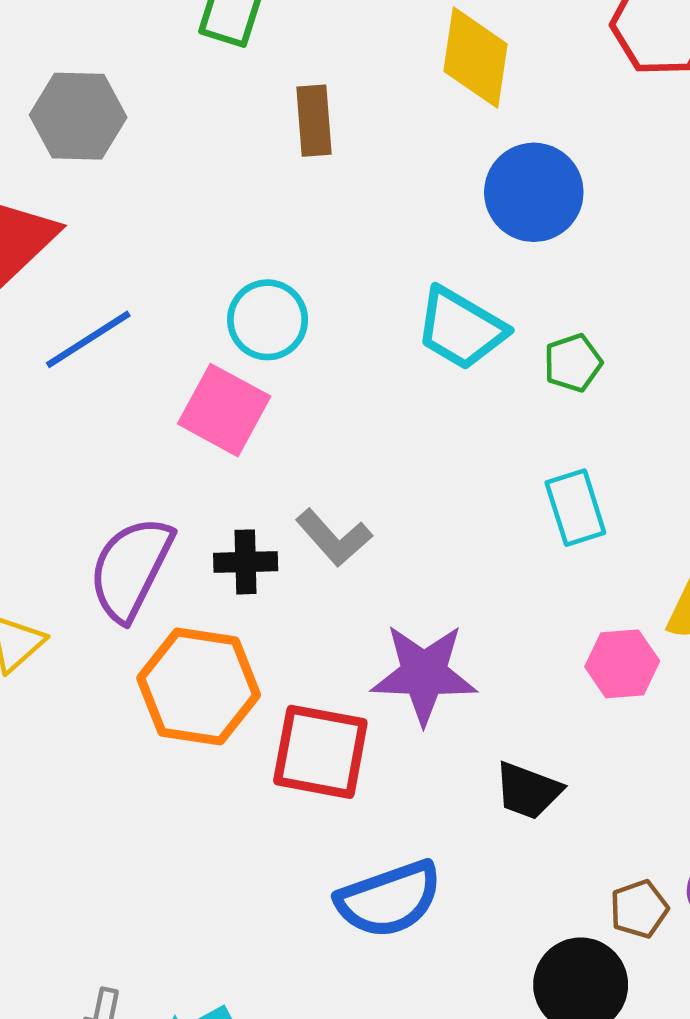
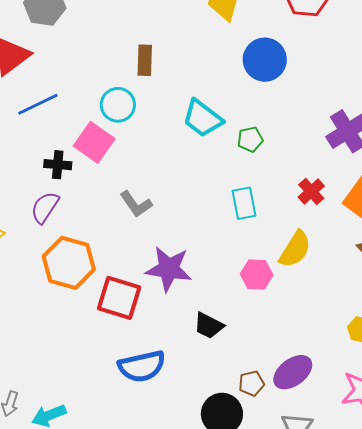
brown rectangle: (314, 121) -> (145, 60), moved
blue circle: (534, 192) -> (265, 60), moved
black cross: (246, 562) -> (58, 165), moved
purple semicircle: (131, 569) -> (45, 207), size x0.7

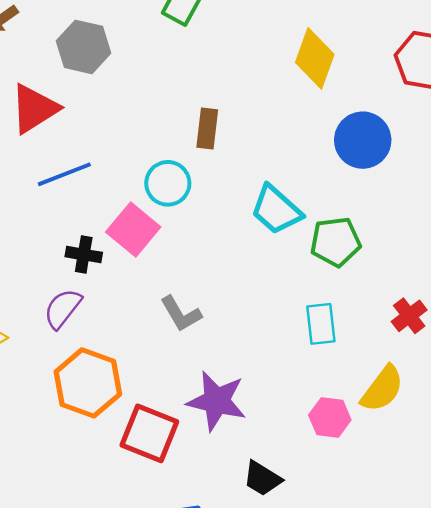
green pentagon: (250, 139) -> (336, 242), size x1.5

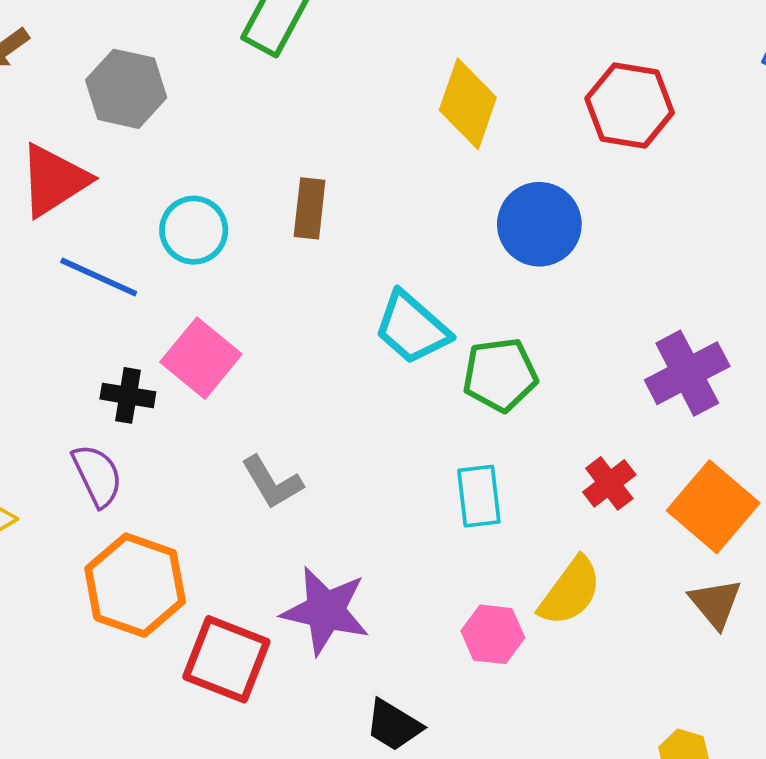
blue line: (64, 174) -> (99, 277), turned 46
cyan circle: (168, 183) -> (194, 230), moved
purple semicircle: (63, 309) -> (97, 475), turned 117

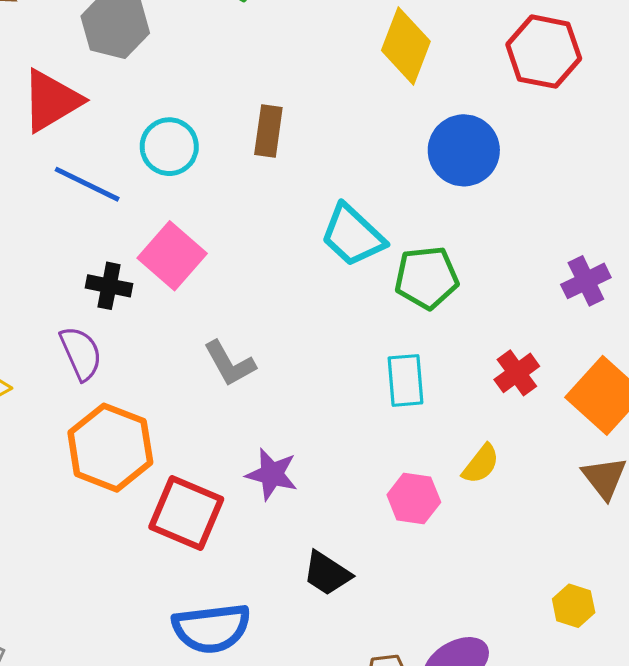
purple cross: (687, 373) -> (586, 281), size x0.7
yellow semicircle: (570, 591) -> (481, 464), size x0.7
purple star: (325, 611) -> (272, 474), size x0.7

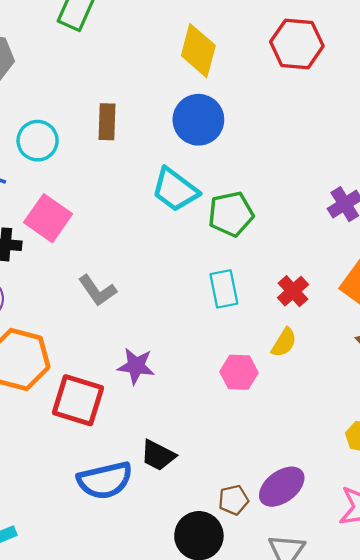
blue circle: (464, 150) -> (198, 120), moved
red cross: (517, 373) -> (293, 291), moved
black trapezoid: (327, 573) -> (158, 455), moved

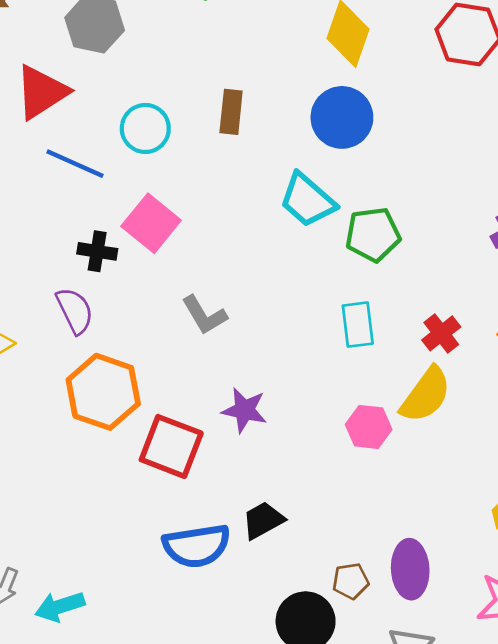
yellow semicircle: (284, 343) -> (426, 395), size x1.6
black trapezoid: (158, 455) -> (263, 520), turned 120
purple ellipse: (282, 487) -> (410, 569), turned -60

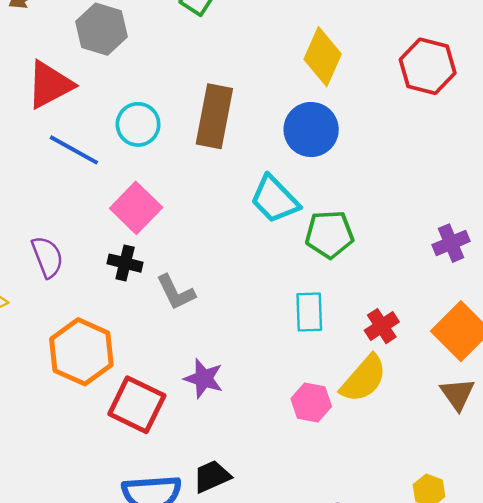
brown rectangle: (231, 112) -> (214, 116), size x1.6
black cross: (97, 251) -> (125, 263), moved
purple semicircle: (75, 311) -> (47, 257), moved

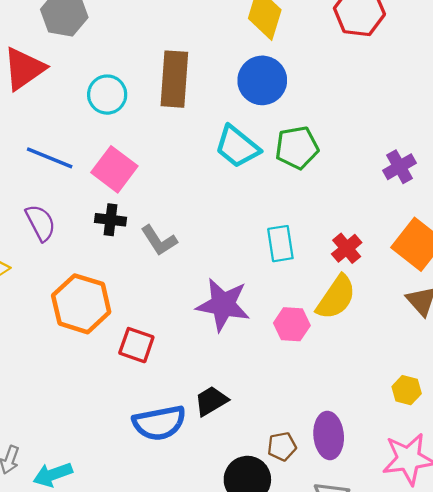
blue line: (74, 150) -> (50, 158), moved
green pentagon: (329, 234) -> (297, 148), moved
purple star: (204, 378) -> (223, 305), moved, size x1.5
red square: (137, 405) -> (136, 345), size x0.7

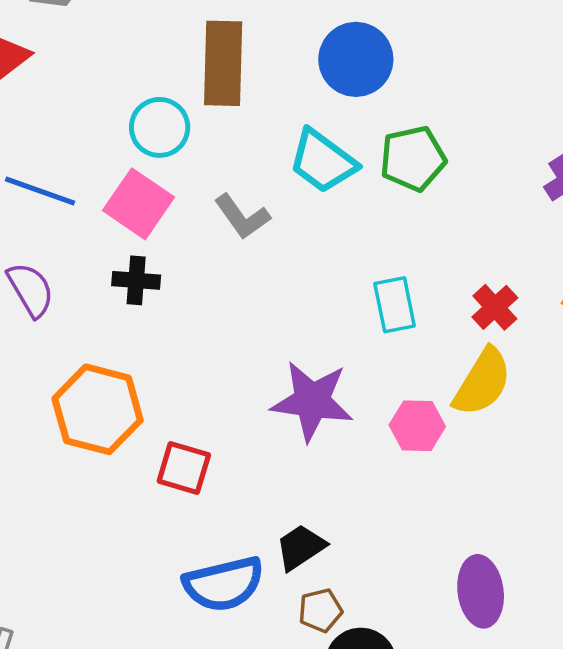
cyan circle: (107, 95) -> (160, 127), moved
gray L-shape: (159, 240) -> (242, 217), moved
brown pentagon: (282, 446) -> (320, 610), moved

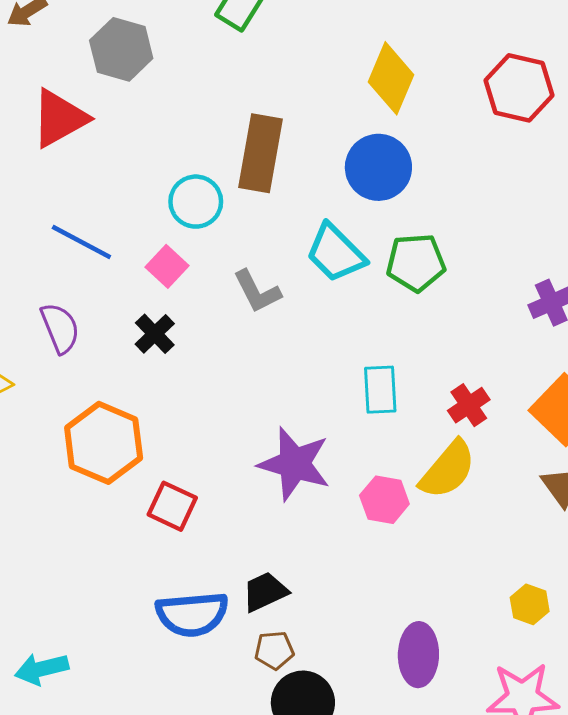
pink square: (138, 204) -> (167, 266), size x0.7
black cross: (136, 280) -> (155, 334), turned 33

